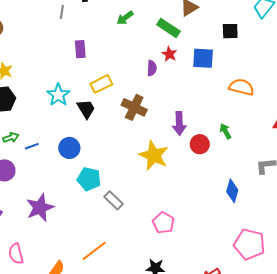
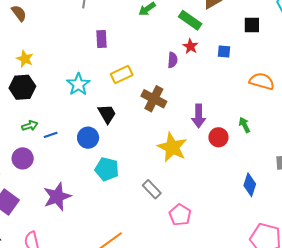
blue square: (203, 58) -> (224, 51), size x0.6
black trapezoid: (86, 109) -> (107, 114), moved
gray rectangle: (114, 200) -> (152, 189), moved

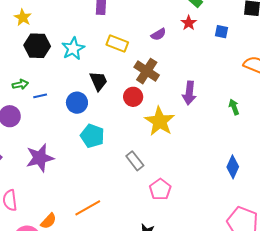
purple semicircle: (173, 60) -> (158, 34), moved, turned 49
yellow rectangle: (122, 74) -> (117, 43), turned 40
black hexagon: (22, 87) -> (37, 46), moved
red circle: (218, 137) -> (133, 97), moved

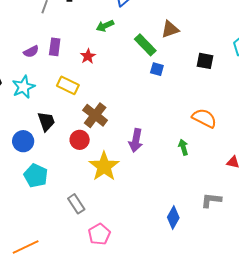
red star: (189, 23) -> (88, 56), moved
blue square: (222, 32) -> (157, 69), moved
purple semicircle: (158, 34) -> (31, 52), moved
green arrow: (234, 107) -> (183, 147), moved

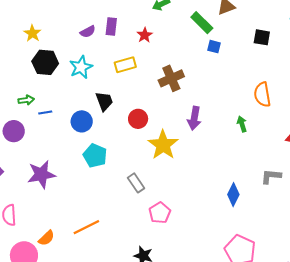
yellow rectangle: (68, 85) -> (125, 65), turned -40
brown cross: (95, 115) -> (171, 78), moved, turned 30
orange semicircle: (204, 118) -> (262, 95), turned -125

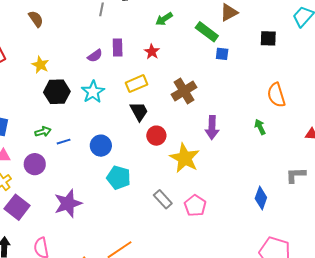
black trapezoid: (104, 101) -> (139, 111), moved
pink pentagon: (160, 213) -> (195, 206), moved

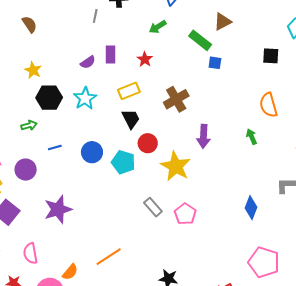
black square: (268, 38) -> (271, 56), moved
green arrow: (43, 132) -> (29, 125), moved
cyan pentagon: (119, 178) -> (123, 162), moved

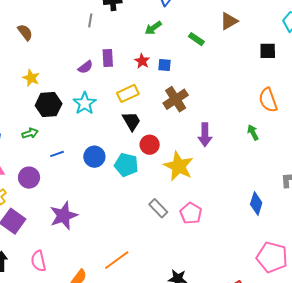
brown triangle: (222, 22) -> (229, 21), moved
green rectangle: (200, 40) -> (196, 39), size x0.7
blue square: (215, 63) -> (165, 65), moved

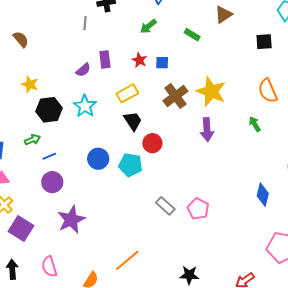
blue line: (57, 154) -> (49, 156), moved
yellow star: (179, 166) -> (211, 91), moved
purple circle: (29, 178) -> (52, 182), moved

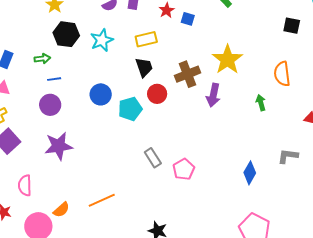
brown cross: (175, 96) -> (188, 74), moved
cyan pentagon: (131, 165) -> (130, 109), turned 30

